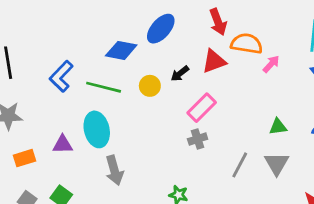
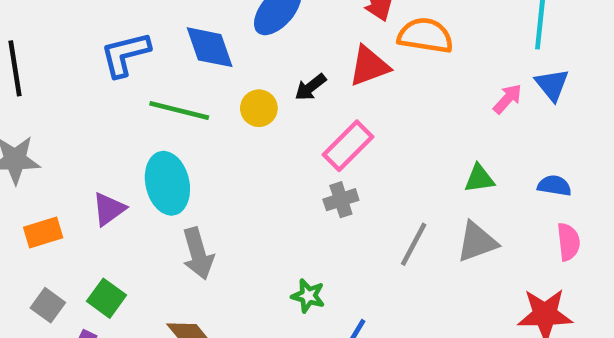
blue diamond: (121, 50) -> (210, 47), turned 60
pink arrow: (271, 64) -> (507, 99), moved
blue L-shape: (61, 76) -> (125, 54), moved, turned 32
purple triangle: (63, 144) -> (109, 209), turned -35
gray triangle: (277, 164) -> (477, 242), turned 40

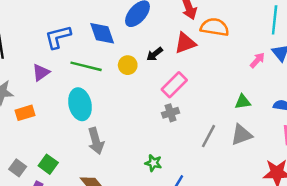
purple triangle: (109, 209) -> (41, 72), moved
orange rectangle: (43, 233) -> (25, 113), moved

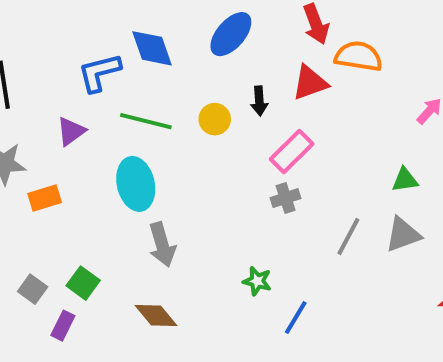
blue diamond: (102, 33) -> (152, 48), moved
black arrow: (155, 54) -> (259, 101), turned -56

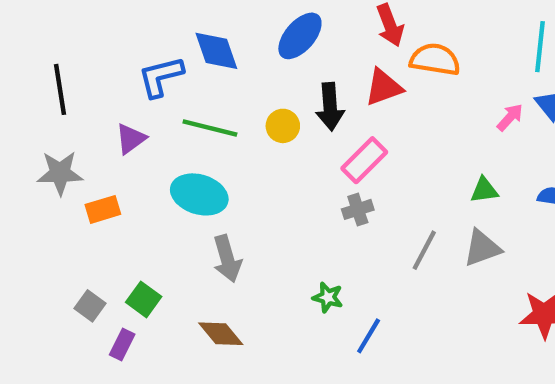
black arrow: (259, 101) -> (330, 107), size x1.5
cyan ellipse: (136, 184) -> (199, 194), turned -60

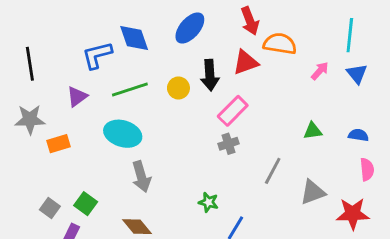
pink arrow: (510, 117) -> (320, 71), moved
green line: (210, 128) -> (130, 89), turned -32
gray triangle: (482, 248) -> (313, 192), moved

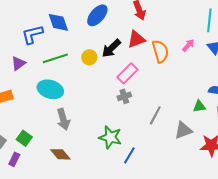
orange semicircle: (280, 44) -> (160, 51), moved, turned 65
black arrow: (210, 75) -> (111, 48), turned 50
green triangle: (313, 131) -> (199, 106), moved
green star: (208, 202) -> (110, 137), size x1.6

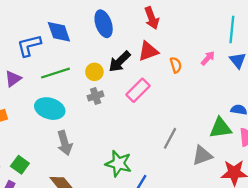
blue ellipse: (97, 15) -> (104, 24), turned -60
orange semicircle: (160, 51) -> (176, 65), size x0.6
gray cross: (124, 96) -> (96, 96), moved
green triangle: (199, 106) -> (220, 128), size x1.5

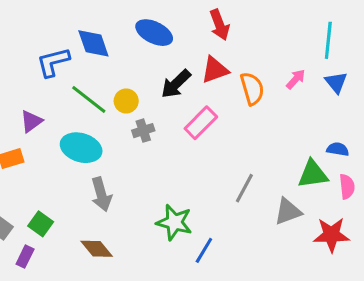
blue ellipse: (104, 24) -> (154, 33), turned -45
orange semicircle: (176, 65) -> (252, 89), size x1.5
yellow circle: (94, 72) -> (126, 101), moved
green line: (55, 73) -> (89, 99), turned 56
purple triangle: (13, 79) -> (31, 121), moved

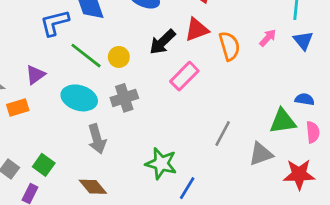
gray cross: (143, 131) -> (124, 98), moved, size x1.4

